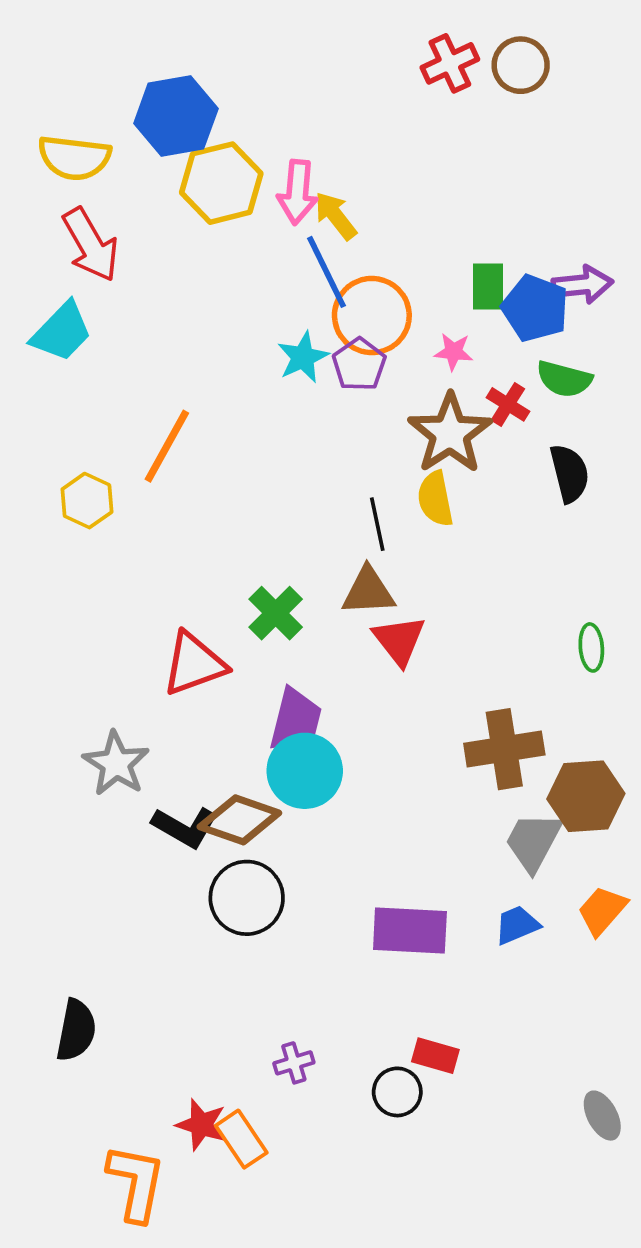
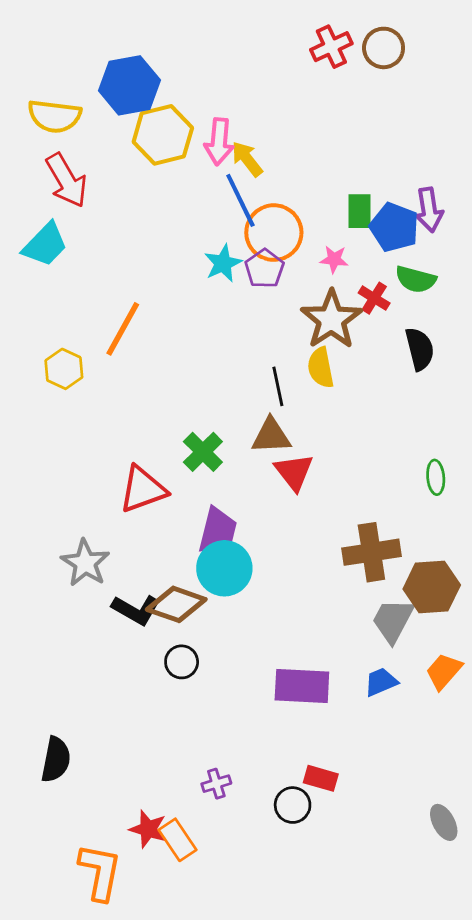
purple arrow: (582, 285) -> (429, 210), turned 87
black circle: (247, 898) -> (182, 662), size x0.6

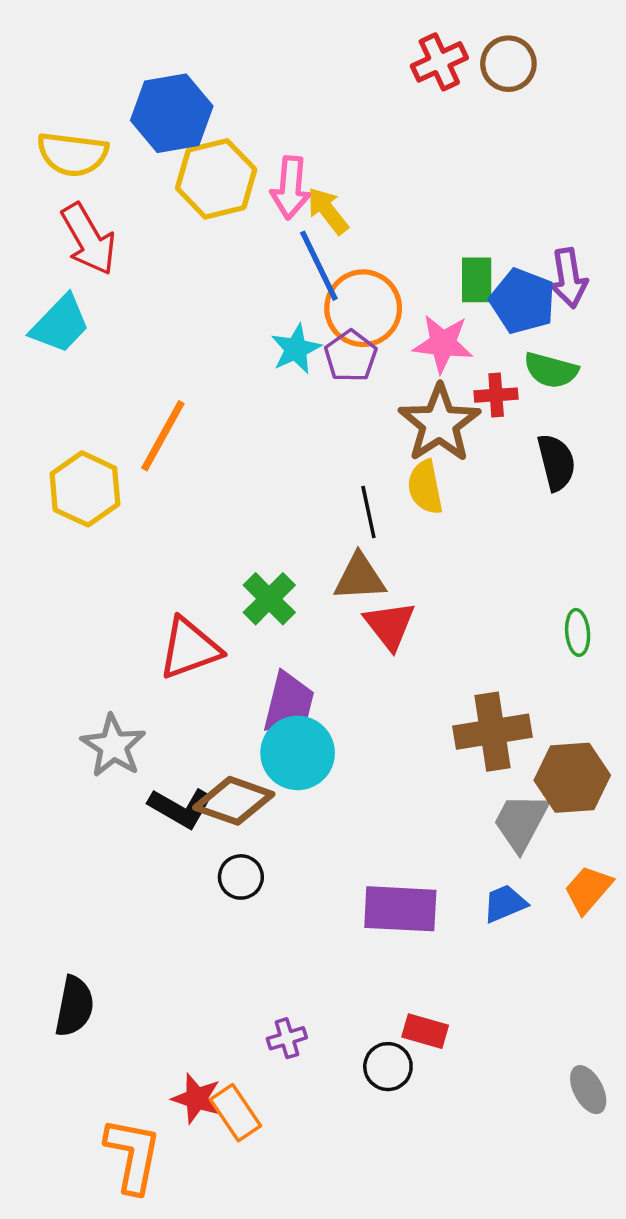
pink star: (334, 259) -> (443, 344), size x1.6
red cross: (374, 298) -> (496, 395), turned -36
yellow hexagon: (64, 369) -> (85, 489), size x1.4

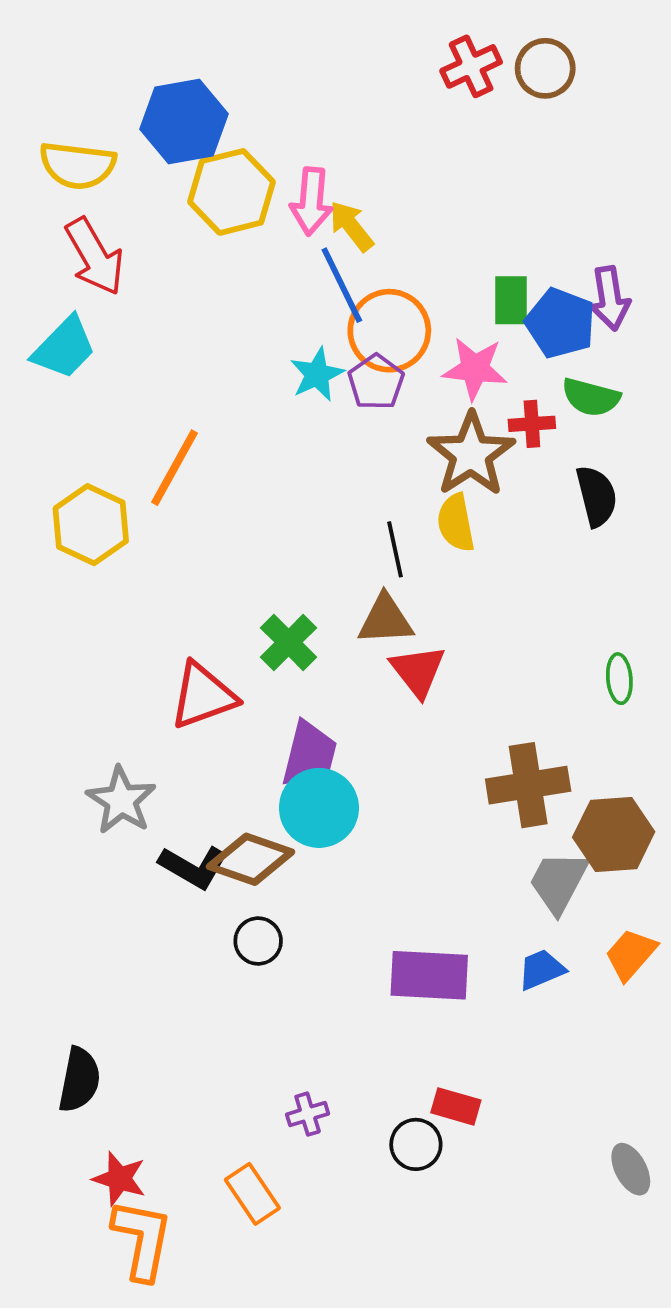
red star: (197, 1098) -> (119, 1179), moved

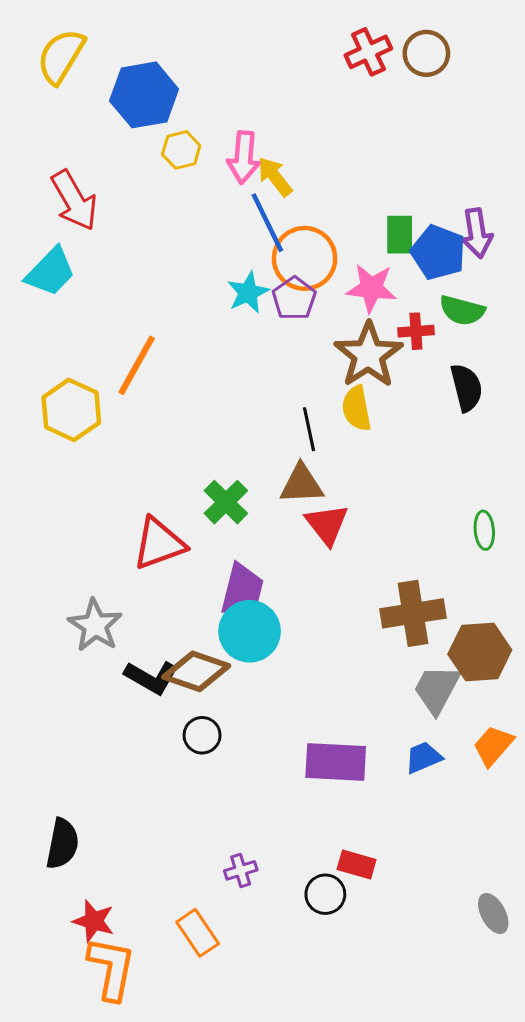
yellow semicircle: (77, 165) -> (61, 56), moved, turned 114
yellow hexagon: (231, 192) -> (181, 150), size x0.6

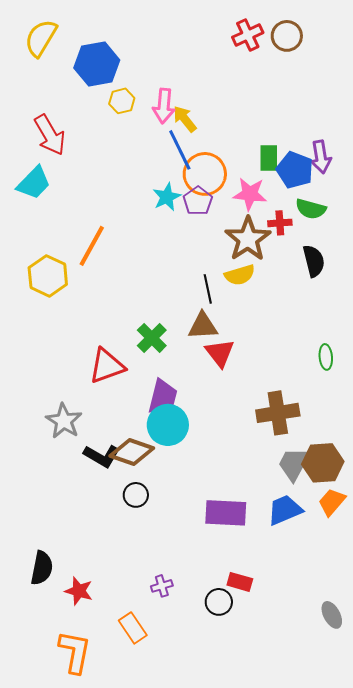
yellow semicircle: (357, 408) -> (240, 275), turned -96
brown hexagon: (480, 652) -> (323, 463), moved
blue trapezoid: (423, 758) -> (285, 510), size x1.4
red star: (94, 921) -> (79, 591), moved

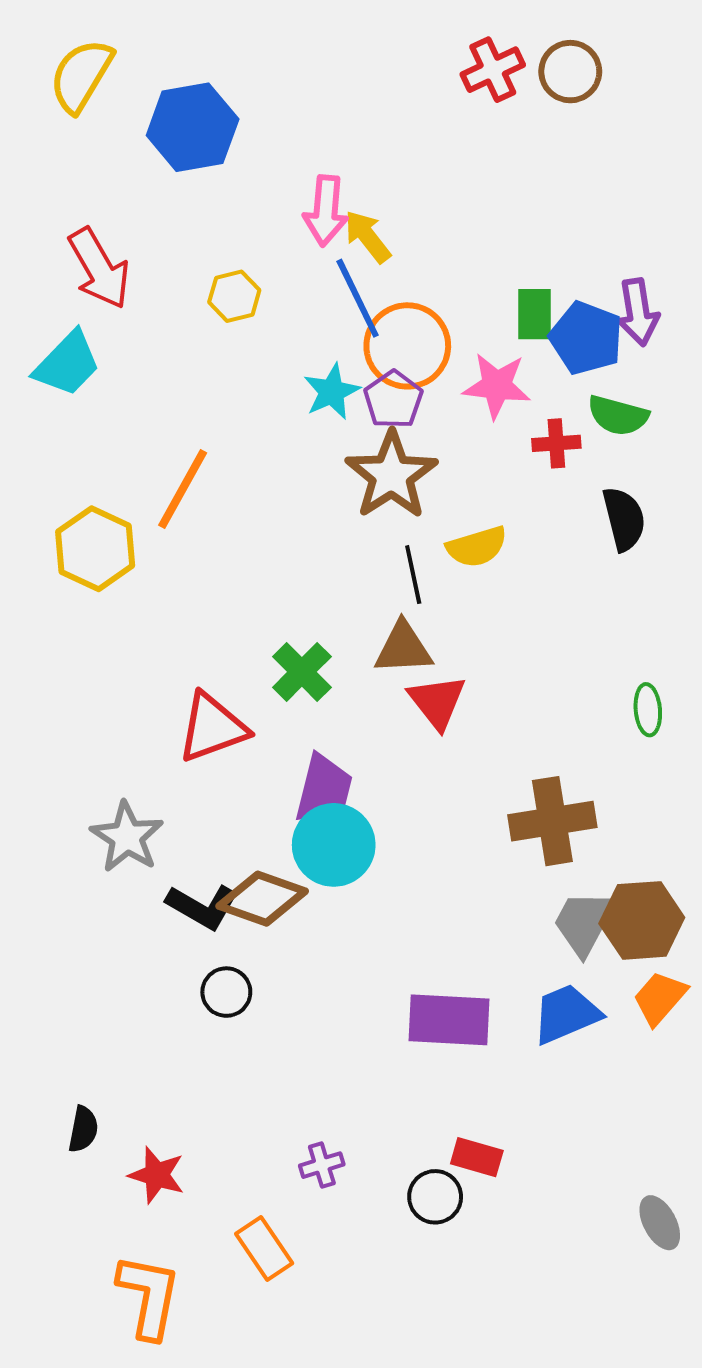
yellow hexagon: (122, 101) -> (234, 296), moved
brown star: (248, 239) -> (391, 475), moved
black circle: (136, 495) -> (226, 992), moved
black semicircle: (42, 568) -> (83, 1129), size x0.7

